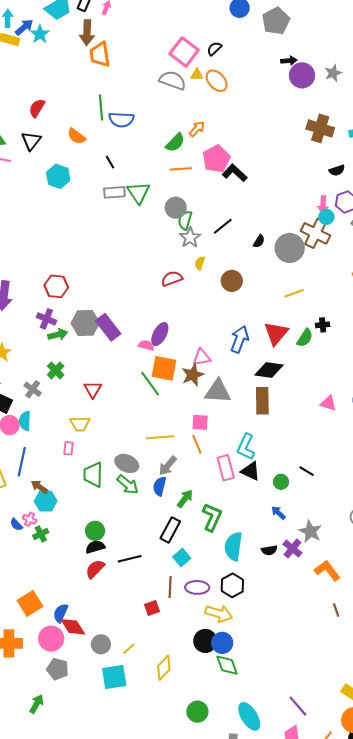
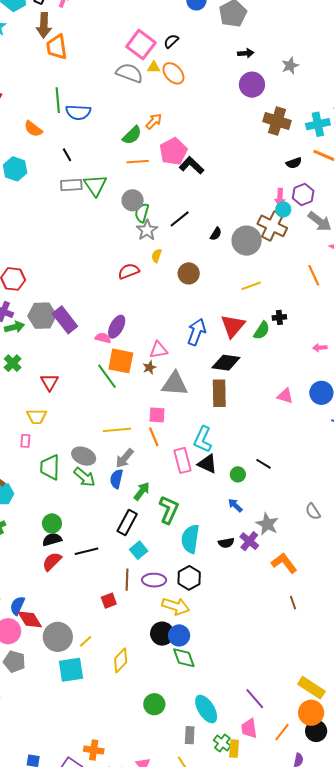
purple circle: (302, 75) -> (252, 85), moved
brown star: (193, 375) -> (150, 367), size x0.6
gray circle: (101, 644) -> (58, 637), size x1.5

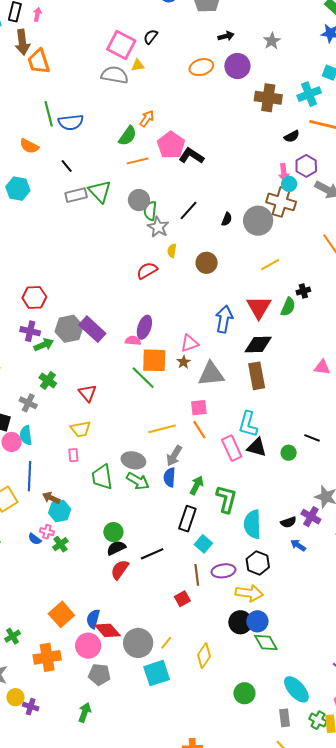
orange ellipse: (173, 73) -> (201, 67), moved, turned -55
blue arrow: (235, 505) -> (298, 545), moved

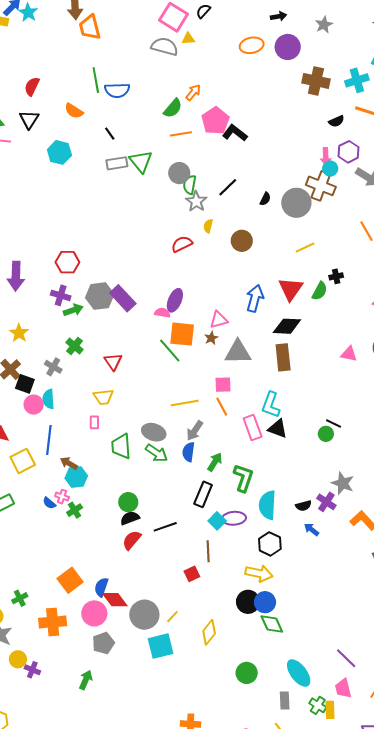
green circle: (289, 453) -> (326, 434), moved
purple ellipse: (223, 571) -> (234, 518), moved
gray pentagon: (99, 675) -> (103, 643), turned -30

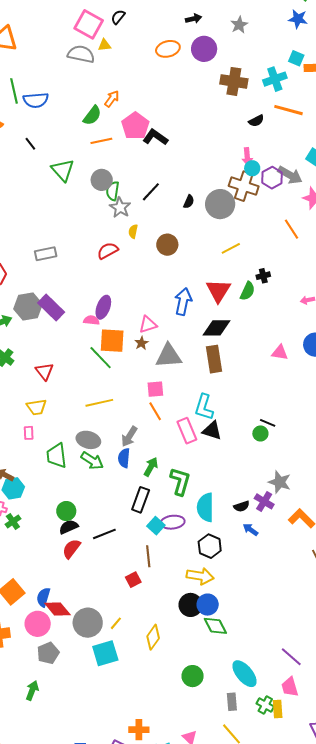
purple hexagon: (349, 152) -> (272, 178), moved
gray rectangle: (117, 163) -> (46, 254), moved
yellow line: (185, 403) -> (99, 403), moved

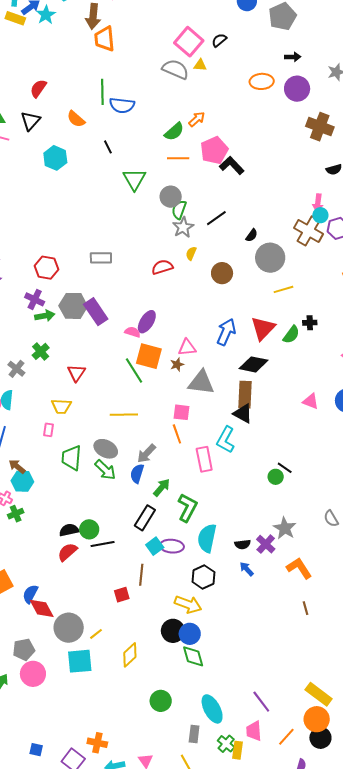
gray circle: (220, 204) -> (270, 258), moved
black triangle: (212, 431) -> (243, 414), moved
green circle: (66, 511) -> (89, 529), moved
pink circle: (38, 624) -> (33, 674), moved

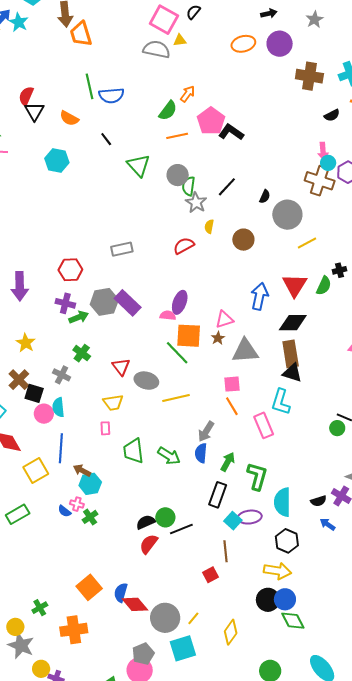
black triangle: (30, 121) -> (34, 111), moved
gray ellipse: (106, 449) -> (146, 381), moved
gray pentagon: (24, 650) -> (143, 654), moved

